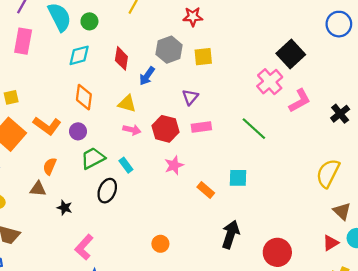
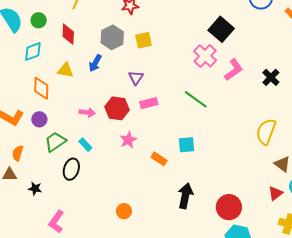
red diamond: (121, 58) -> (68, 34), moved
yellow triangle: (127, 104) -> (66, 70), moved

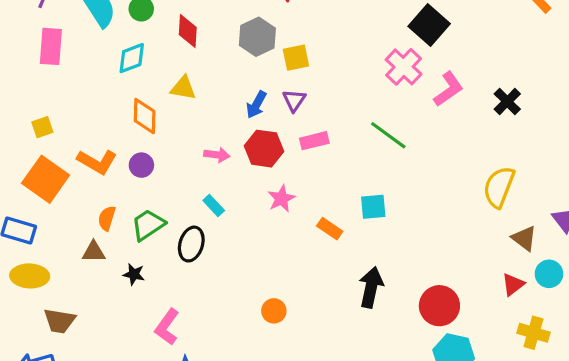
yellow square: (143, 40) -> (296, 58), moved
blue arrow: (95, 63) -> (256, 105), moved
green trapezoid: (55, 142) -> (148, 225), moved

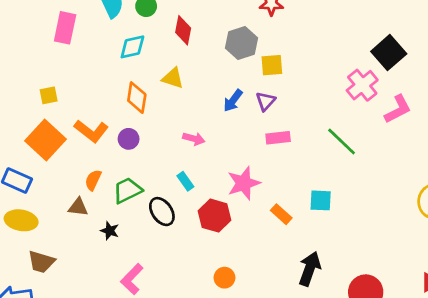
red hexagon: (264, 149) -> (214, 216), moved
pink star: (281, 199) -> (244, 183), size x1.4
black ellipse: (191, 244) -> (162, 212), turned -60

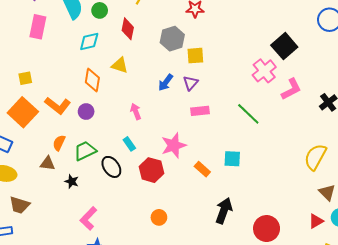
pink arrow: (194, 139) -> (136, 111), turned -126

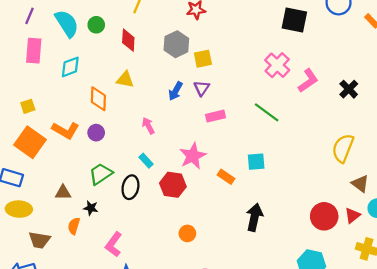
cyan diamond: (89, 41) -> (70, 67), moved
black square: (284, 46) -> (294, 20), moved, turned -30
orange semicircle: (59, 143) -> (74, 226), moved
black ellipse: (111, 167) -> (130, 187), turned 55
red circle: (267, 229) -> (324, 216), moved

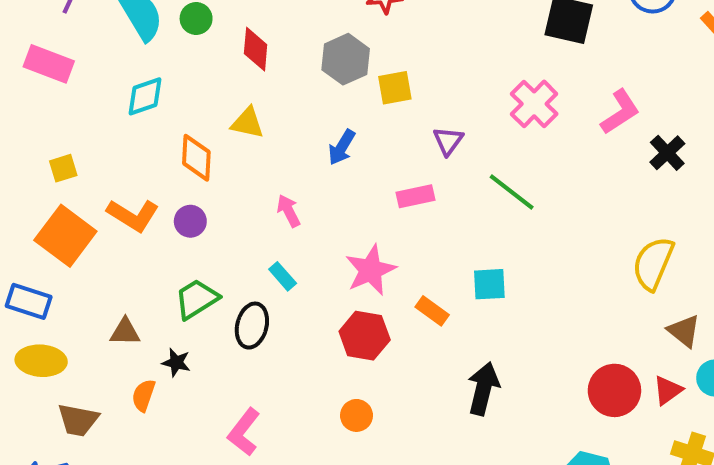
pink rectangle: (34, 51) -> (49, 64), moved, turned -75
pink L-shape: (308, 81) -> (620, 112), moved
purple triangle: (202, 88) -> (448, 141), moved
red hexagon: (173, 185) -> (365, 336), moved
pink L-shape: (114, 244) -> (244, 432), moved

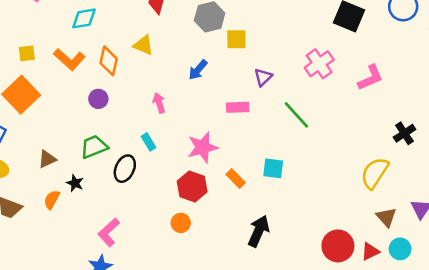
black cross: (667, 153) -> (404, 133), moved
orange L-shape: (133, 215) -> (69, 59), moved
brown triangle: (125, 332) -> (47, 159), turned -36
orange circle: (357, 415) -> (181, 223), moved

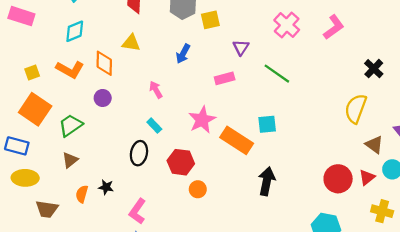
green trapezoid: (94, 147) -> (71, 125), moved
orange rectangle: (236, 179) -> (237, 140), size x1.8
black star: (75, 183) -> (106, 187), moved
red hexagon: (192, 186) -> (181, 162), moved

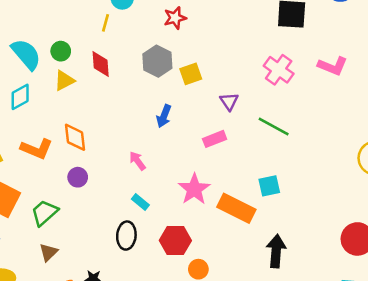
pink L-shape: (334, 27) -> (333, 66), turned 65
cyan diamond: (75, 31) -> (20, 97), moved
yellow triangle: (131, 43) -> (64, 80), moved, turned -30

